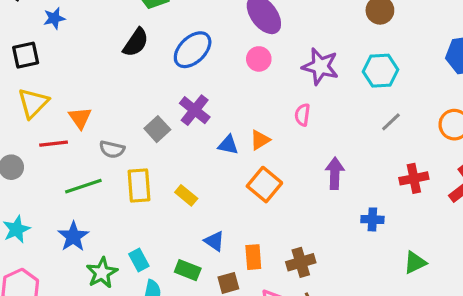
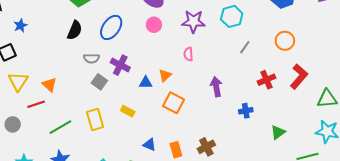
gray semicircle: (112, 149) -> (91, 58), moved
yellow rectangle: (186, 195) -> (128, 111), moved

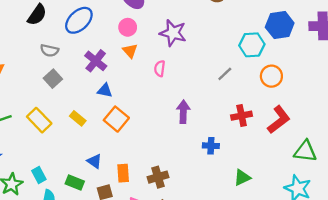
cyan hexagon: (232, 16) -> (252, 45), moved
purple cross: (120, 65) -> (96, 61), moved
orange triangle: (165, 75) -> (130, 51), moved, turned -40
orange square: (174, 103) -> (116, 119), moved
yellow rectangle: (95, 119) -> (39, 120), turned -40

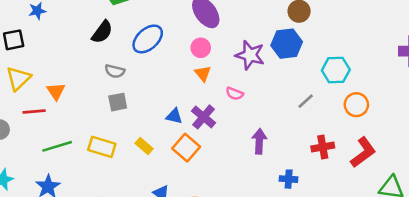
blue hexagon: (280, 25) -> (287, 44), moved
purple cross: (96, 61) -> (204, 117), moved
pink semicircle: (160, 69) -> (235, 94), turned -77
gray square: (53, 79) -> (118, 102), turned 30
yellow rectangle: (39, 120) -> (102, 147), turned -30

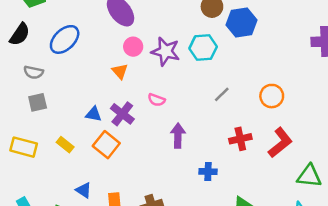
blue hexagon: (287, 44) -> (242, 22), moved
pink circle: (201, 48) -> (133, 47), moved
cyan hexagon: (336, 70) -> (203, 48), moved
pink semicircle: (235, 94) -> (157, 100), moved

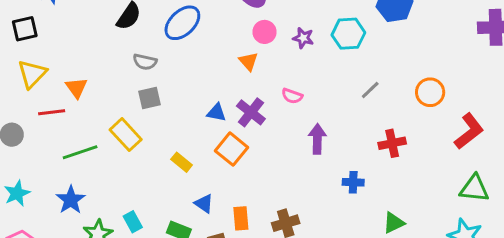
purple star: (166, 51) -> (303, 38), size x0.6
red L-shape: (280, 143) -> (469, 131), moved
yellow rectangle: (65, 145) -> (182, 162), moved
yellow rectangle: (24, 147) -> (126, 135), moved, turned 32

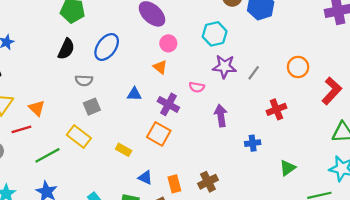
cyan hexagon: (348, 34) -> (215, 34), moved
purple star: (303, 38) -> (224, 67), moved, size x1.5
blue triangle: (216, 113) -> (134, 94), moved

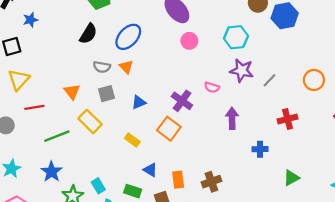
orange triangle: (160, 67) -> (126, 67), moved
blue triangle: (134, 94) -> (139, 102), moved, turned -32
orange triangle: (37, 108) -> (72, 92), moved

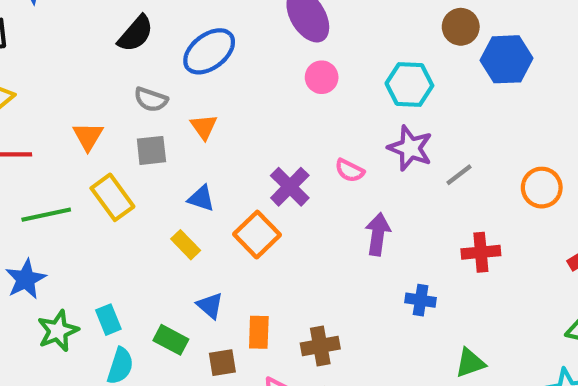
orange triangle: (126, 67) -> (204, 127), moved
blue triangle: (139, 102) -> (201, 198), moved, turned 32

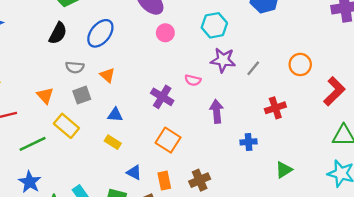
orange square: (257, 235) -> (168, 140), moved

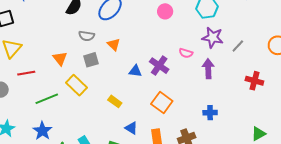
red cross: (275, 108) -> (254, 81), turned 30
purple arrow: (217, 111) -> (208, 69), moved
blue triangle: (115, 115) -> (135, 71), moved
blue cross: (249, 142) -> (210, 113), moved

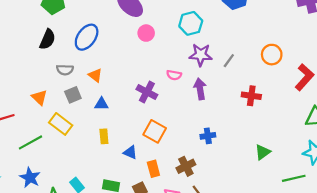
blue triangle: (135, 71) -> (102, 104), moved
yellow rectangle: (115, 101) -> (104, 136), turned 56
blue triangle: (131, 128) -> (130, 152), moved

